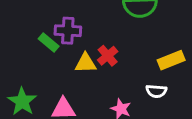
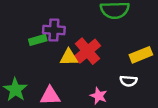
green rectangle: (49, 42) -> (38, 40), turned -56
red cross: (108, 56) -> (87, 51), size x1.5

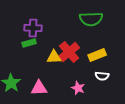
purple cross: (54, 30) -> (33, 28), moved
yellow rectangle: (141, 55) -> (97, 55), moved

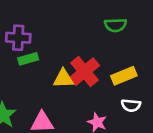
green semicircle: (91, 19) -> (115, 25), size x0.7
purple cross: (33, 28) -> (18, 38), moved

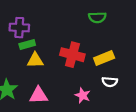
red cross: (84, 72) -> (72, 55), turned -35
yellow triangle: (63, 79) -> (35, 60), moved

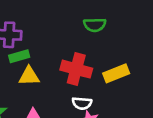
green semicircle: (97, 17) -> (95, 25), moved
white semicircle: (110, 82) -> (82, 103), moved

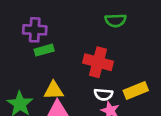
yellow rectangle: (116, 73) -> (136, 90), moved
yellow triangle: (29, 76) -> (54, 90), moved

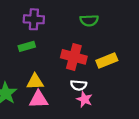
purple cross: (35, 30) -> (34, 19), moved
yellow rectangle: (136, 90) -> (107, 60), moved

